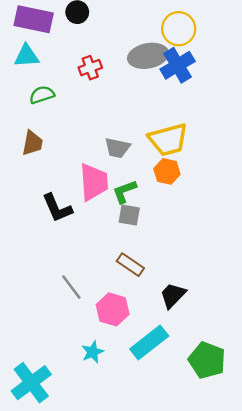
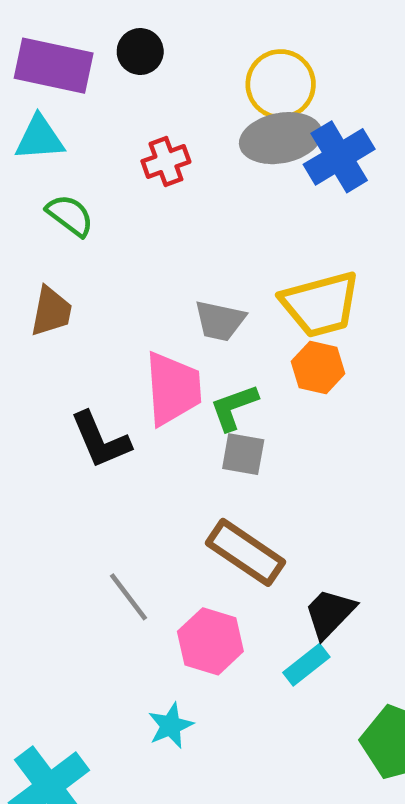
yellow circle: (179, 29) -> (281, 84), moved
green semicircle: (42, 95) -> (70, 215), turned 55
brown rectangle: (130, 265) -> (246, 552), size x1.4
cyan rectangle: (149, 343) -> (306, 665), moved, size x0.6

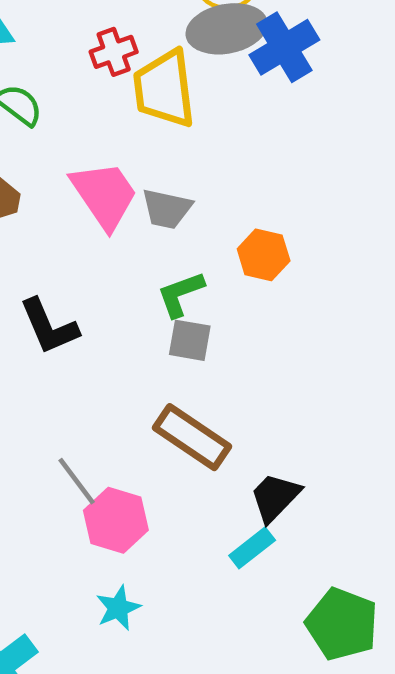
yellow trapezoid: (320, 304) -> (164, 89), moved, turned 98
pink trapezoid: (173, 389) -> (104, 195), moved, turned -30
pink hexagon: (210, 641) -> (116, 520), moved

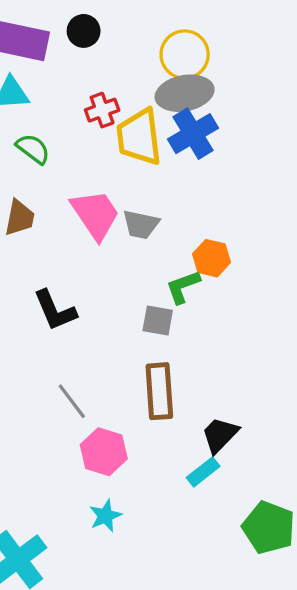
blue cross: (284, 47) -> (193, 134), moved
green L-shape: (180, 294) -> (183, 287), moved
brown rectangle: (192, 437) -> (159, 391), turned 52
gray line: (77, 481) -> (72, 401), moved

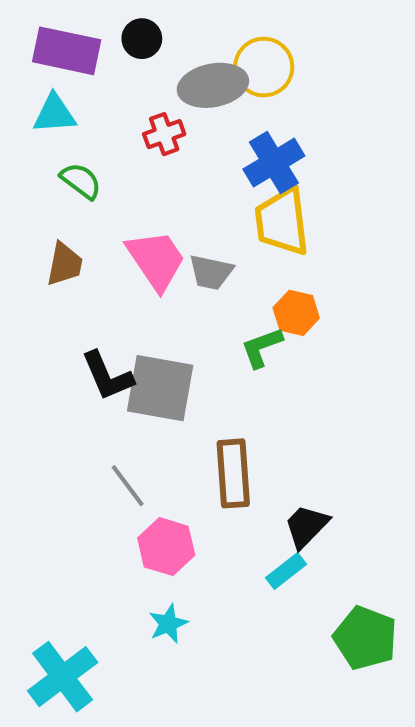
gray ellipse: (185, 93) -> (213, 85), moved
yellow trapezoid: (139, 137) -> (282, 221), moved
gray square: (158, 320) -> (160, 388), moved, size x1.8

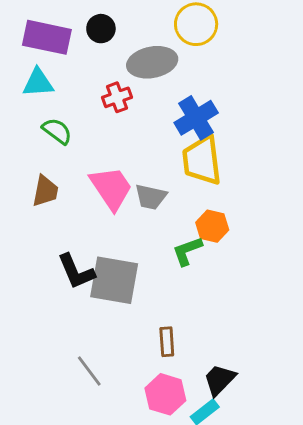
yellow circle: (264, 67) -> (196, 24), moved
brown rectangle: (233, 473) -> (167, 342), size x0.6
gray line: (128, 486) -> (89, 371), moved
pink hexagon: (166, 547) -> (165, 394), moved

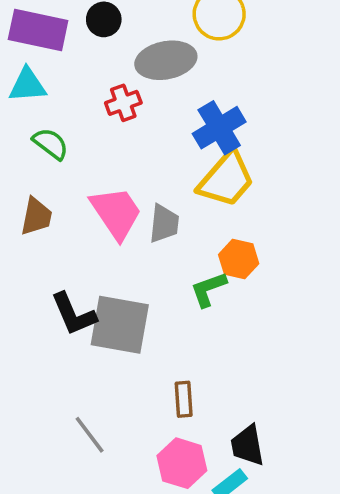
yellow trapezoid: (202, 160) -> (226, 179), turned -132
gray trapezoid: (151, 197) -> (164, 224), turned -96
black trapezoid: (219, 380) -> (248, 445), turned -54

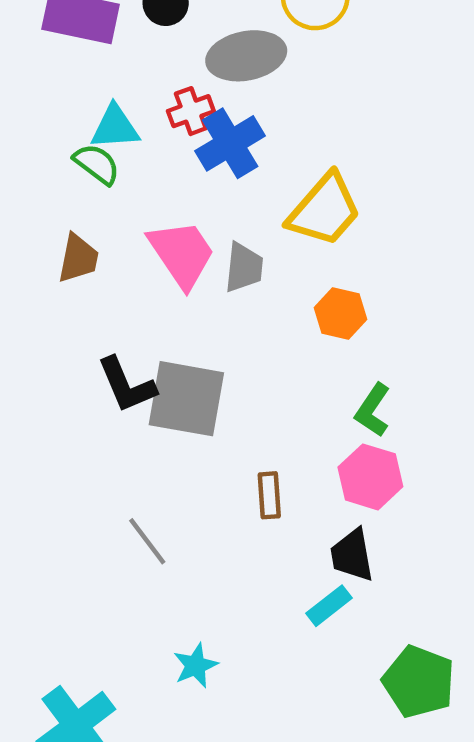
cyan triangle: (27, 85) -> (115, 127), moved
blue cross: (219, 128) -> (230, 143), moved
green L-shape: (208, 289) -> (373, 410), moved, turned -36
pink hexagon: (182, 463) -> (370, 477), moved

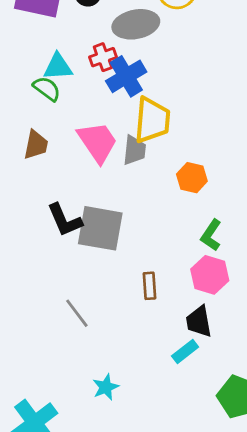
yellow trapezoid: (324, 210) -> (152, 120), moved, turned -36

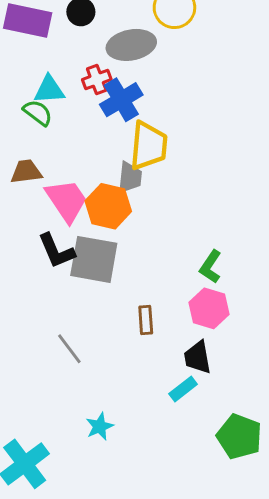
pink trapezoid: (97, 142) -> (66, 200), moved
brown trapezoid: (36, 145) -> (26, 172), turned -108
orange hexagon: (192, 178) -> (108, 206), moved, size x1.4

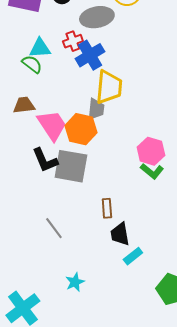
green L-shape: (210, 267) -> (152, 171), turned -85
pink hexagon: (209, 308) -> (151, 151), moved
black trapezoid: (197, 357) -> (120, 234), moved

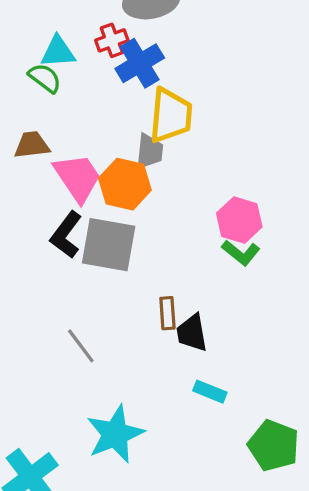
black L-shape: (45, 160) -> (66, 235), turned 60
black trapezoid: (120, 234) -> (192, 333), moved
cyan rectangle: (133, 256) -> (210, 392), turned 60
cyan star: (75, 282) -> (115, 434), size x1.8

